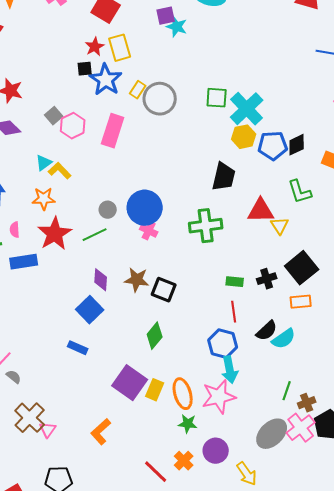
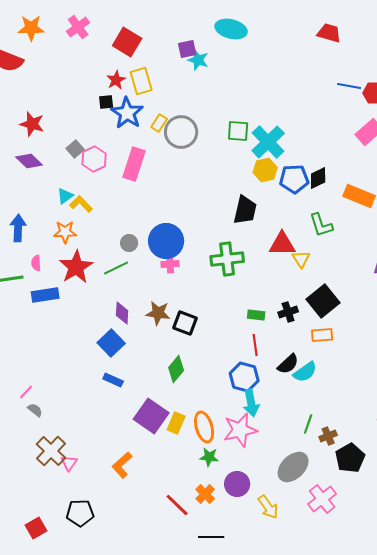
pink cross: (149, 231) -> (170, 264), turned -30
blue rectangle: (78, 348) -> (113, 380), moved
pink cross: (301, 428) -> (322, 499), moved

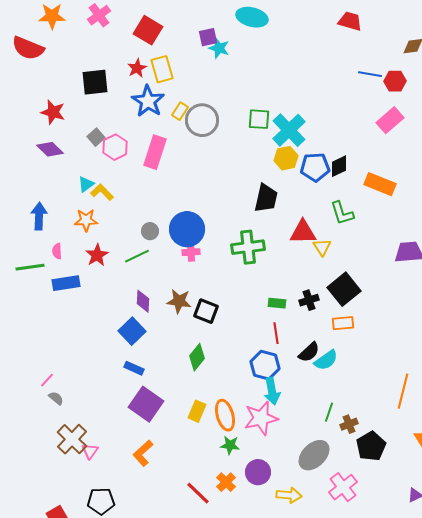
black square: (106, 102) -> (95, 82), moved, size x1.8
red star: (76, 267) -> (97, 255), size x0.7
purple square: (151, 416) -> (146, 404), moved
yellow arrow: (268, 507) -> (289, 495), turned -50

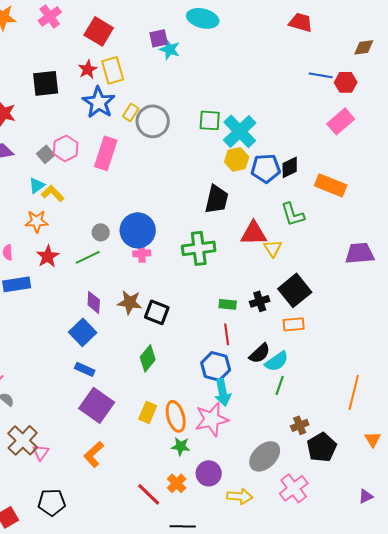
gray square: (96, 137) -> (46, 154), moved
green line: (329, 412) -> (280, 385), moved

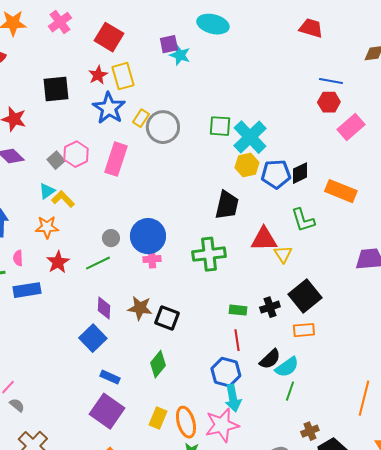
red hexagon: (346, 82) -> (329, 102), moved
blue rectangle: (85, 369) -> (110, 377), moved

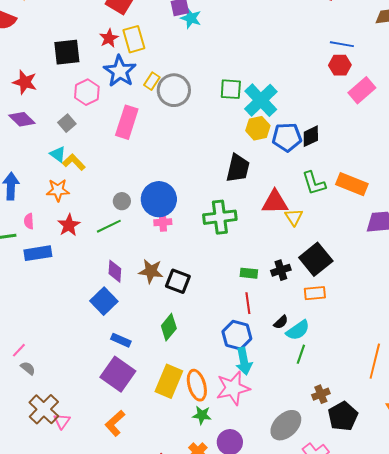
pink hexagon: (76, 154) -> (87, 92), moved
cyan triangle: (47, 191) -> (58, 154), turned -48
orange rectangle: (341, 191) -> (352, 184), moved
black semicircle: (270, 359) -> (281, 322), size x0.7
yellow rectangle: (158, 418) -> (169, 381), size x1.5

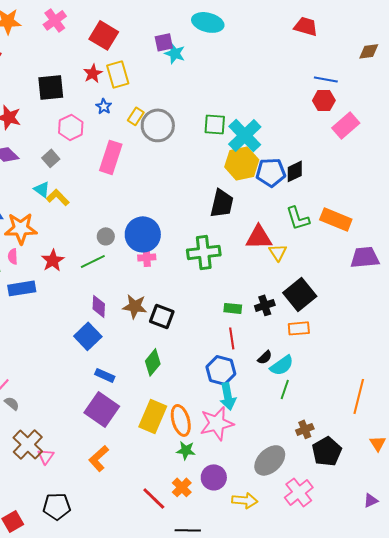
blue star: (120, 71) -> (104, 106), size x0.5
yellow hexagon: (258, 128) -> (242, 163), size x1.4
orange star: (58, 190) -> (21, 228), moved, size x1.4

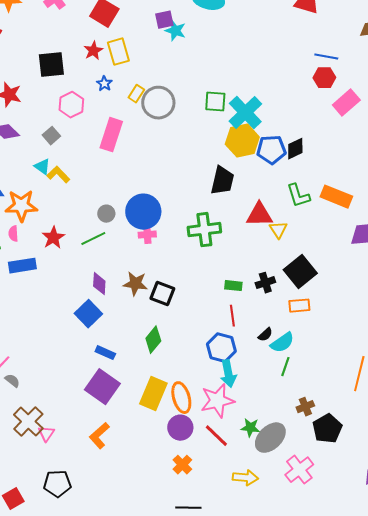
green star: (186, 450) -> (250, 428), moved
purple circle: (214, 477) -> (180, 428), moved
red line: (154, 498) -> (216, 436), moved

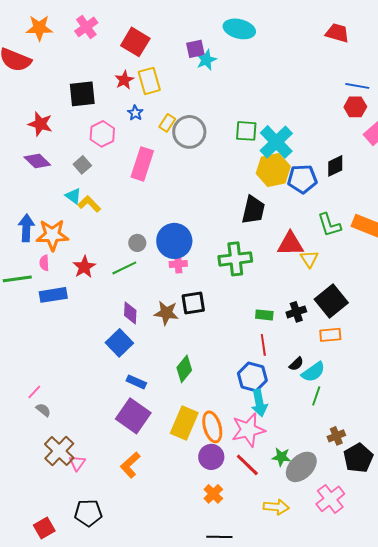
cyan star: (175, 31) -> (206, 60), turned 30
black diamond: (295, 149) -> (335, 166), moved
black square: (162, 294) -> (193, 303), moved, turned -30

